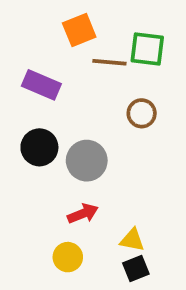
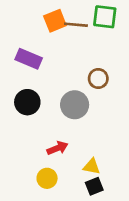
green square: (147, 49) -> (105, 17), moved
brown line: (109, 62) -> (76, 25), moved
gray circle: (87, 161) -> (75, 105), moved

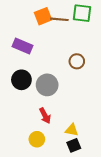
gray circle: (75, 105) -> (47, 85), moved
red arrow: (58, 148) -> (45, 116), turned 84

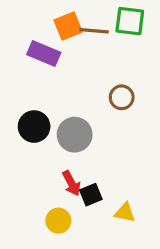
purple rectangle: (22, 46) -> (44, 54), moved
yellow triangle: (72, 130) -> (125, 213), moved
black square: (74, 145) -> (91, 195), moved

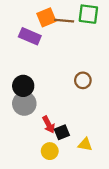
brown circle: (122, 97) -> (83, 80), moved
gray circle: (75, 135) -> (24, 104), moved
yellow circle: (58, 221) -> (50, 151), moved

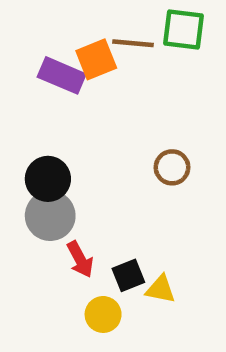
orange square: (46, 17) -> (96, 59), moved
red arrow: (49, 125) -> (80, 259), moved
yellow triangle: (85, 144) -> (161, 289), moved

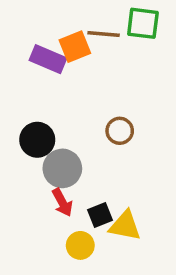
brown circle: (172, 167) -> (120, 131), moved
gray circle: (50, 216) -> (62, 168), moved
yellow triangle: (161, 289) -> (125, 226), size x1.4

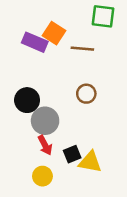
brown line: (104, 34) -> (82, 49), moved
orange square: (75, 47) -> (54, 33), turned -35
yellow circle: (80, 245) -> (42, 176), moved

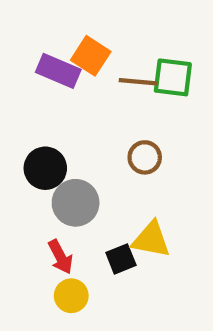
green square: (103, 16) -> (173, 77), moved
red arrow: (45, 145) -> (60, 257), moved
yellow triangle: (90, 162) -> (151, 240), moved

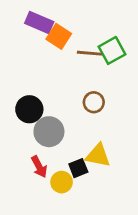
purple rectangle: (58, 71) -> (39, 22), moved
green square: (173, 77) -> (112, 50), turned -36
yellow circle: (71, 296) -> (62, 182), moved

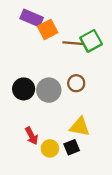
orange square: (59, 36) -> (48, 29), turned 30
gray circle: (49, 132) -> (49, 90), moved
black square: (78, 168) -> (72, 147), moved

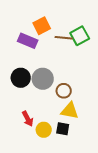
purple rectangle: (32, 18) -> (28, 41), moved
brown circle: (76, 83) -> (64, 91), moved
black square: (72, 147) -> (63, 129), turned 32

